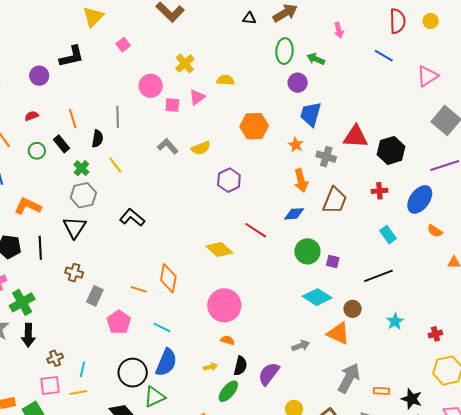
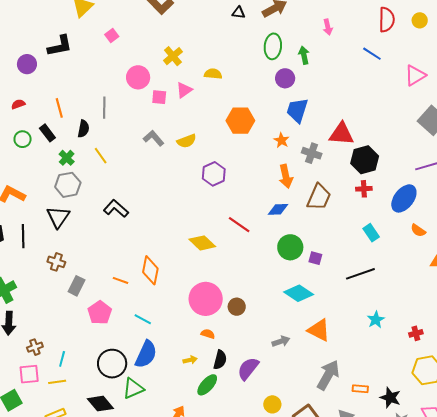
green arrow: (316, 59) -> (304, 55), turned 54
black hexagon: (391, 150) -> (365, 160), moved
brown circle: (353, 309) -> (237, 307), moved

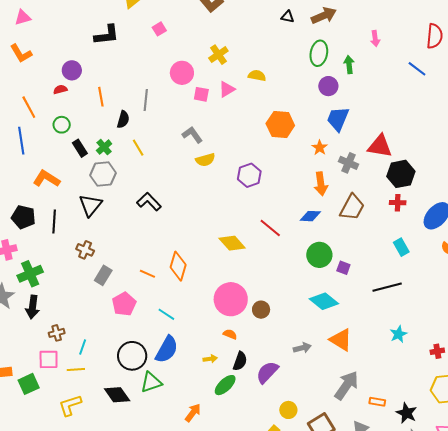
purple circle: (27, 64) -> (72, 70), moved
black rectangle: (47, 133) -> (80, 148), moved
yellow semicircle: (187, 141) -> (205, 160), moved

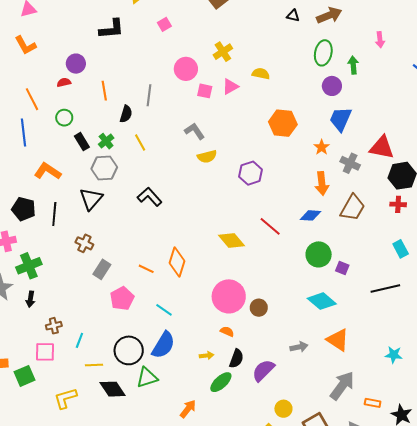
black arrow: (33, 307) -> (30, 299), size x0.7
cyan star: (399, 334) -> (394, 355), moved, turned 30
yellow line: (76, 370) -> (94, 365), moved

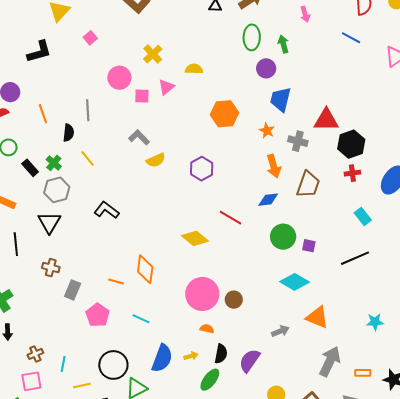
blue semicircle: (163, 345) -> (162, 358), moved

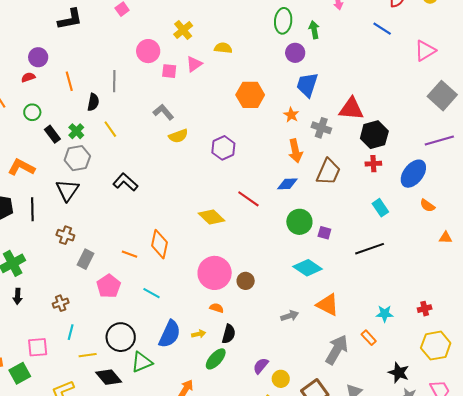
brown cross: (35, 354) -> (61, 303), moved
purple semicircle: (249, 361) -> (261, 366), moved, size x0.7
orange rectangle: (363, 373) -> (369, 338), moved, turned 42

